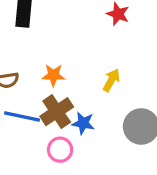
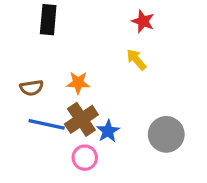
yellow arrow: (111, 80) -> (136, 60), moved, turned -70
blue star: (83, 123) -> (108, 131), turned 30

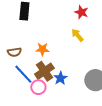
blue line: (47, 124) -> (23, 74), turned 35
pink circle: (85, 158) -> (38, 87), moved

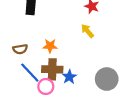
brown cross: (44, 71) -> (52, 69), turned 36

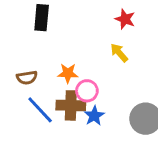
pink circle: (46, 86) -> (87, 91), moved

